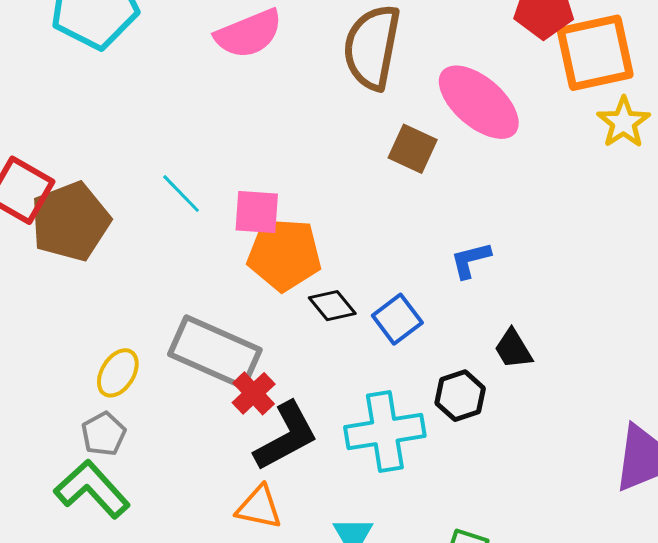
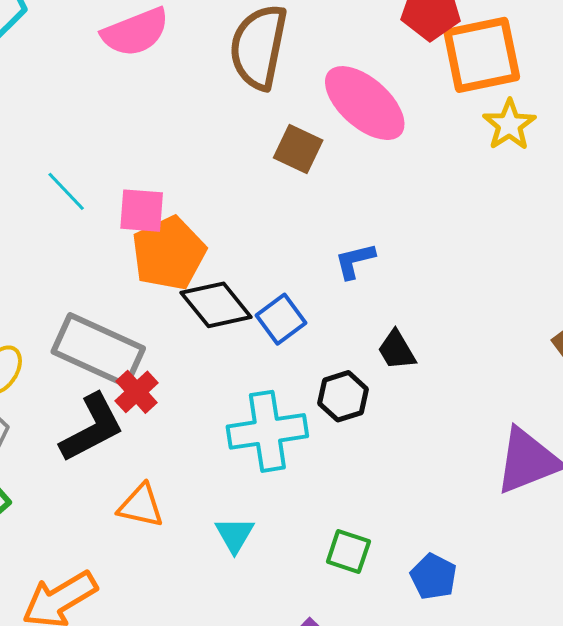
orange pentagon: (284, 254) -> (169, 253), turned -30
black diamond: (332, 306) -> (216, 305), size x1.5
black L-shape: (286, 436) -> (92, 428), moved

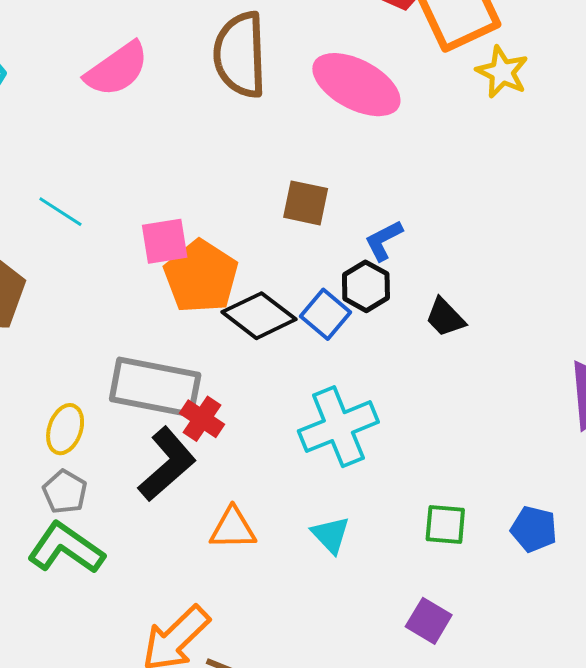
brown square: (298, 149) -> (306, 203), moved
cyan line: (66, 191) -> (60, 212), moved
black hexagon: (343, 396) -> (366, 286), moved

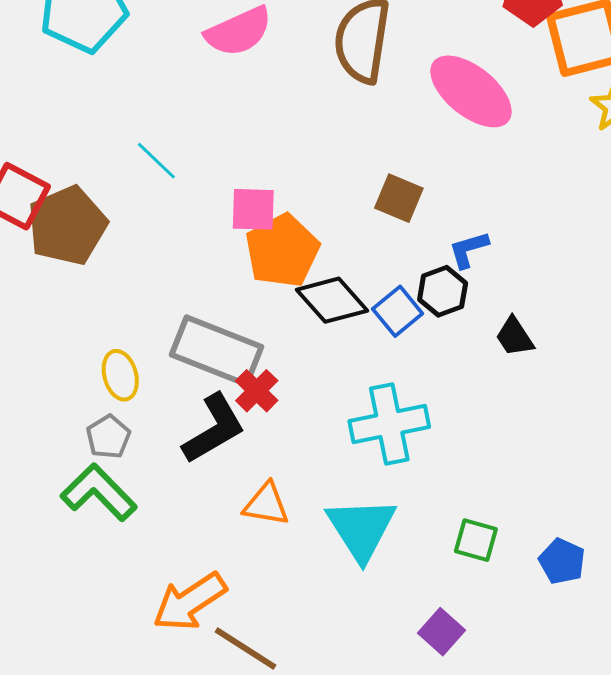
yellow ellipse: (65, 429) -> (120, 375), turned -45
cyan triangle: (331, 535) -> (361, 529), size x1.8

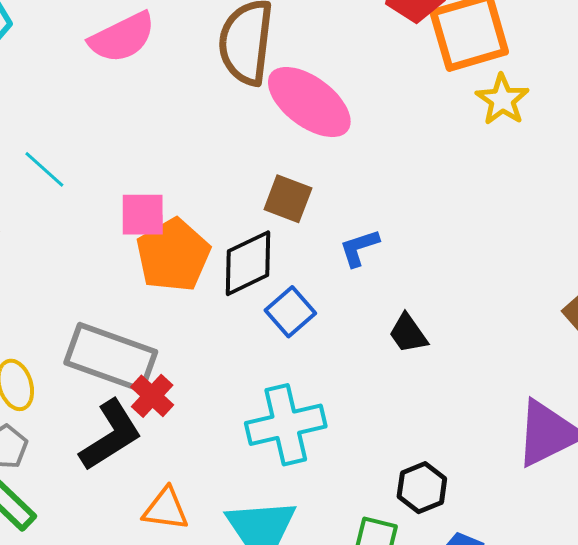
pink ellipse: (471, 91) -> (309, 102), moved
black hexagon: (443, 291) -> (422, 488), moved
black diamond: (332, 300) -> (248, 263), moved, turned -72

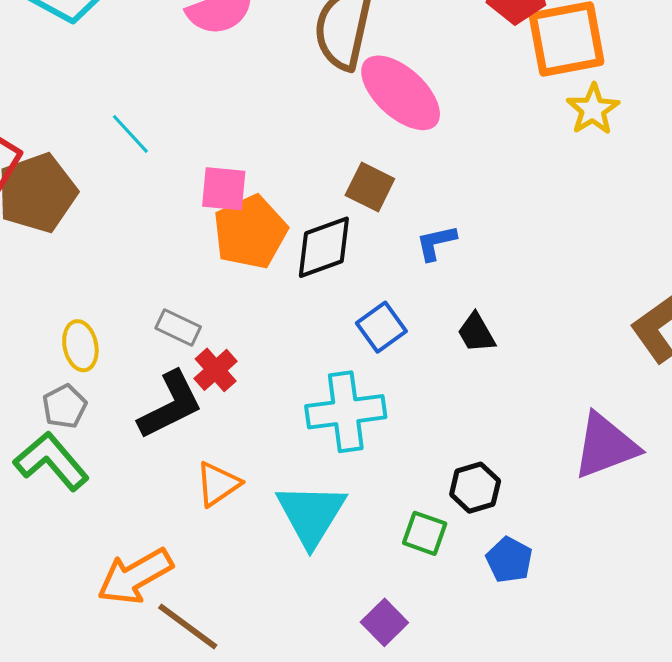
blue square: (290, 312) -> (381, 327), moved
gray rectangle: (111, 357) -> (178, 327), size x0.5
orange triangle: (166, 509) -> (218, 484), turned -48

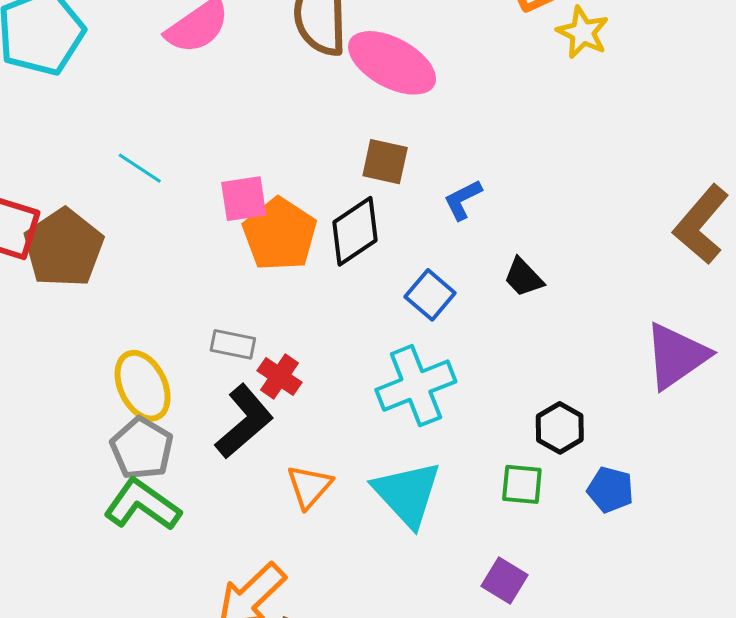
yellow ellipse: (80, 346) -> (143, 386), size x1.4
gray pentagon: (65, 406) -> (142, 448), size x1.4

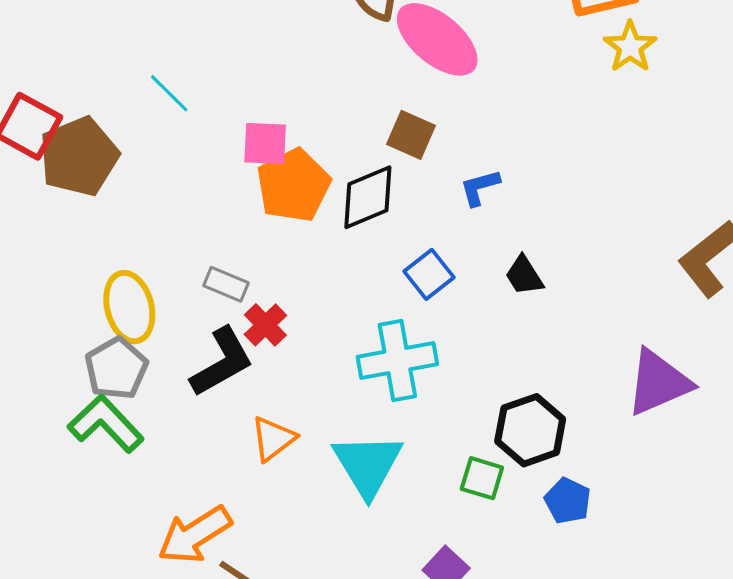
black hexagon: (560, 428) -> (530, 430), size x1.4

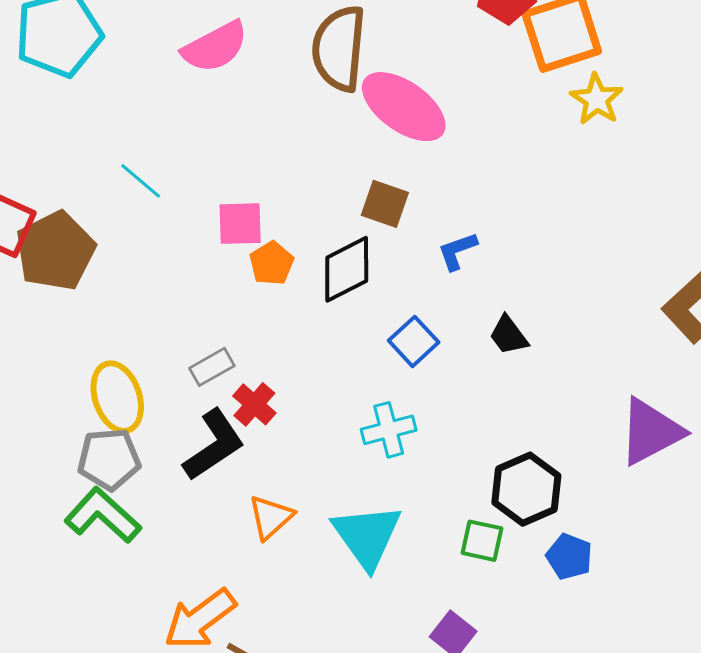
orange pentagon: (293, 185) -> (272, 263), size x0.6
gray rectangle: (226, 284) -> (212, 367), turned -48
cyan cross: (397, 360) -> (389, 430), size x0.7
gray pentagon: (116, 368) -> (109, 459), turned 30

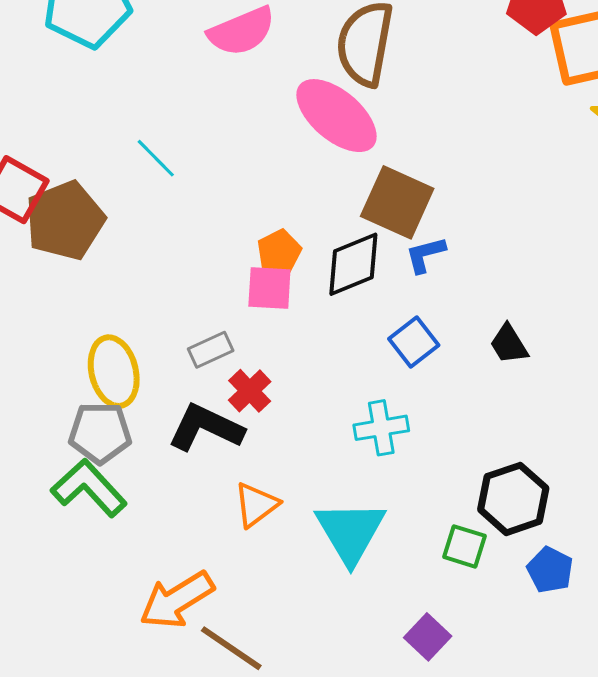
pink ellipse: (404, 107) -> (336, 116), moved
brown square: (385, 204) -> (397, 202), size x1.5
pink square: (240, 224) -> (269, 288), moved
blue L-shape: (457, 251) -> (425, 255), moved
black L-shape: (214, 445) -> (206, 428), turned -126

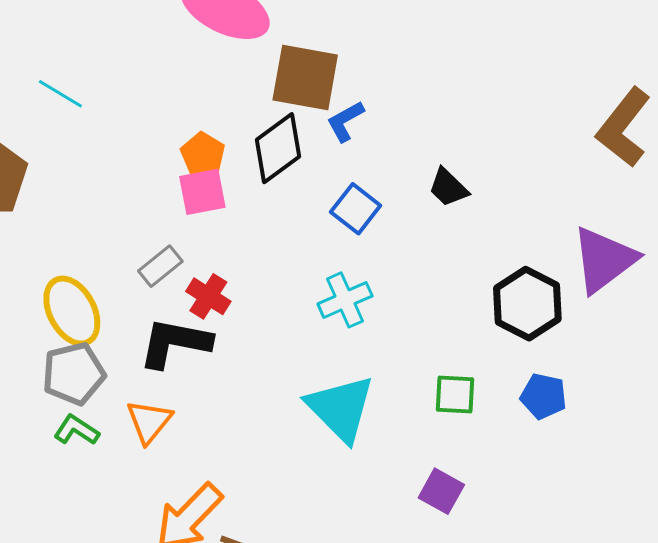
green L-shape: (89, 488) -> (76, 430), size x0.6
black hexagon: (513, 499) -> (527, 304), moved
orange triangle: (256, 505) -> (149, 421), moved

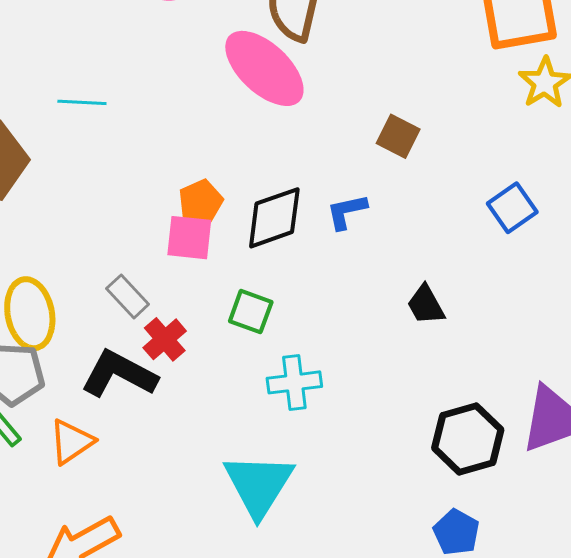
brown square: (305, 77) -> (398, 136), moved, size x0.6
cyan line: (60, 94) -> (82, 102), turned -45
blue square: (356, 209) -> (512, 208), moved
gray rectangle: (160, 266) -> (128, 296), turned 69
green square: (455, 394) -> (251, 312), moved

